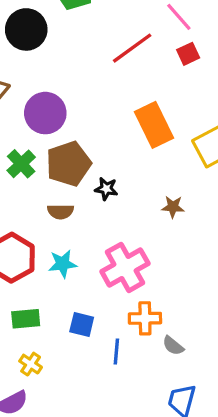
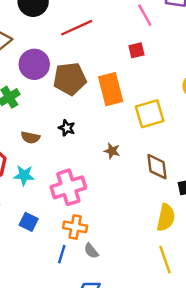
red line: (132, 48) -> (77, 28), moved
red square: (188, 54) -> (136, 50), moved
brown pentagon: (69, 164) -> (70, 79), moved
blue line: (116, 351) -> (62, 254), moved

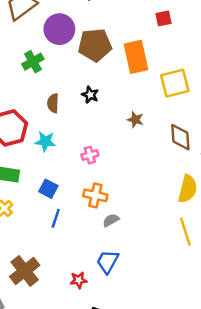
brown semicircle: (30, 137) -> (53, 103), turned 78
pink cross: (68, 187) -> (90, 155), size x0.5
gray semicircle: (91, 251) -> (111, 220), turned 98
blue line: (62, 254) -> (56, 218), moved

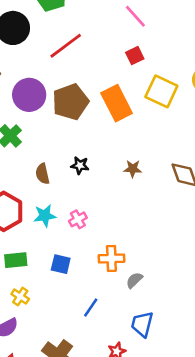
yellow square: (175, 83) -> (161, 91), moved, turned -36
black star: (90, 95) -> (80, 165), moved
pink cross: (90, 155) -> (78, 219), moved
blue line: (56, 218) -> (91, 308), moved, turned 30

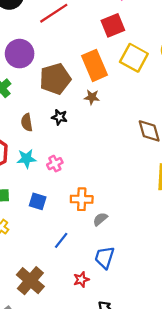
red square: (135, 56) -> (113, 25), size x1.5
brown pentagon: (70, 102) -> (55, 79), moved
brown star: (133, 169) -> (92, 97), moved

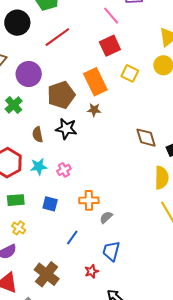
yellow square: (134, 58) -> (130, 73), size x0.7
black star: (59, 117) -> (66, 129), size x1.5

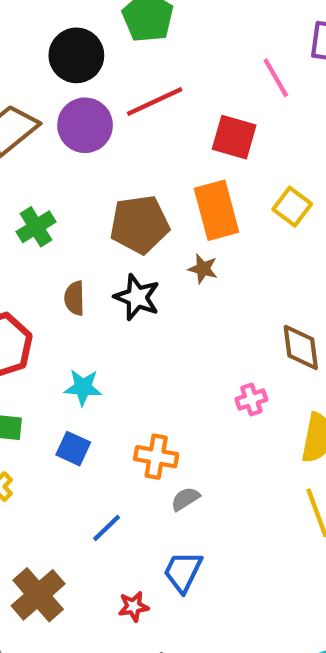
red square: (110, 46) -> (234, 137), moved, turned 30
purple circle: (29, 74) -> (85, 125), moved
cyan star: (39, 167) -> (83, 387), moved
pink cross: (64, 170) -> (251, 399), moved

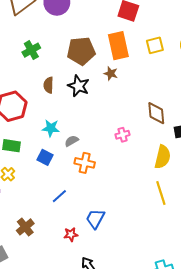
yellow square: (292, 207) -> (155, 45), turned 36
pink cross: (251, 399) -> (123, 135), moved
gray semicircle: (185, 499) -> (72, 141), moved
brown cross: (38, 595) -> (25, 227), size x0.7

